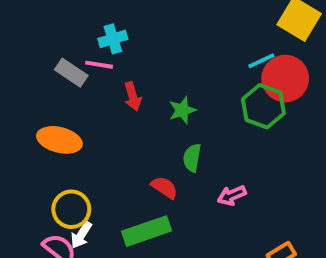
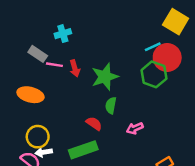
pink line: (99, 65) -> (54, 65), moved
green star: (182, 110) -> (105, 77), size x1.6
white arrow: (81, 235) -> (44, 152), turned 49

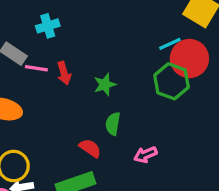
green star: (105, 77) -> (105, 85), size x0.6

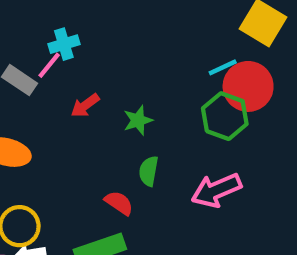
pink line: (36, 68) -> (49, 65), moved, turned -60
red arrow: (64, 73) -> (85, 105), turned 70
pink arrow: (145, 155) -> (216, 190), moved, size x1.6

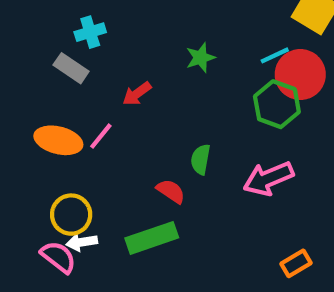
cyan cross: (64, 44) -> (90, 32), moved
pink line: (49, 65) -> (101, 136), moved
green star: (138, 120) -> (201, 58), moved

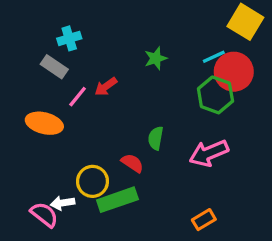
pink line: (101, 136) -> (78, 97), moved
yellow circle: (71, 215) -> (92, 181), moved
orange rectangle: (296, 263) -> (204, 220), moved

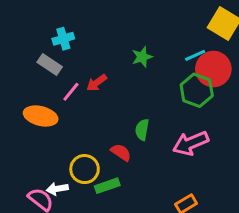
green rectangle: (117, 200) -> (107, 186), size x0.7

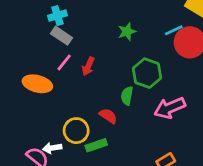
gray rectangle: (50, 64) -> (61, 36), moved
red arrow: (97, 83) -> (88, 66), moved, turned -30
green hexagon: (197, 90) -> (147, 73), moved

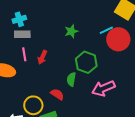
gray rectangle: (61, 36) -> (22, 34), turned -35
pink line: (64, 62) -> (24, 54), turned -48

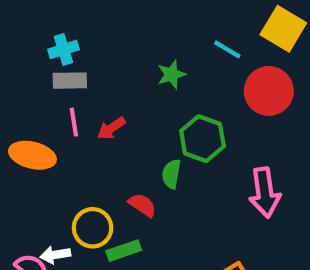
cyan line: (106, 30) -> (227, 49), moved, turned 56
red arrow: (42, 57) -> (111, 128), turned 32
pink arrow: (103, 88) -> (265, 193), moved, turned -75

